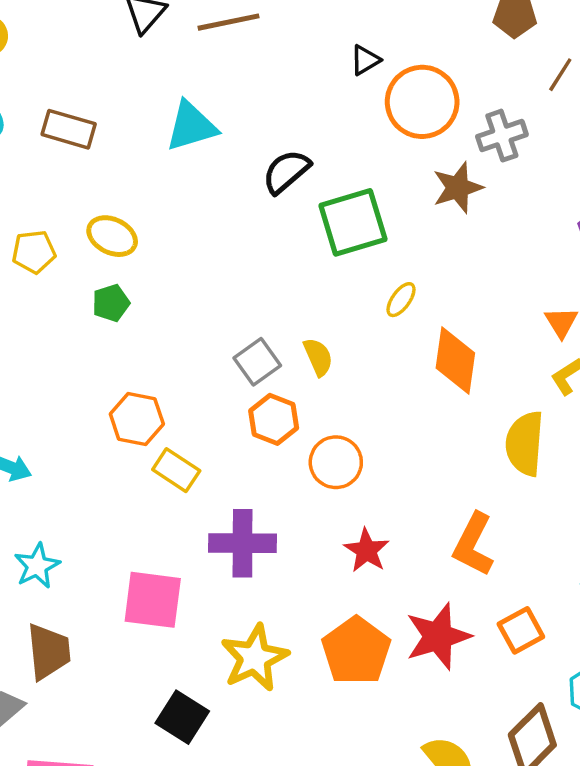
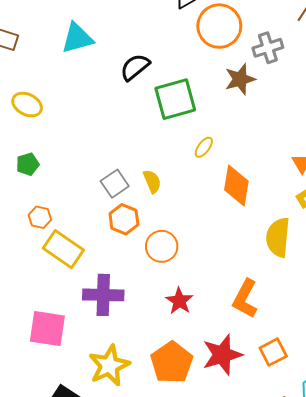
green pentagon: (111, 303) -> (28, 164), moved
orange hexagon: (137, 419) -> (40, 217), size x0.7
yellow rectangle: (176, 470) -> (63, 249), size x1.4

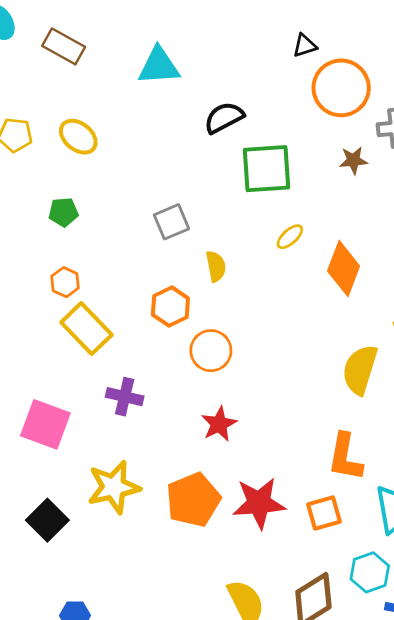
brown star: (240, 79) -> (353, 160), size x0.7
gray square: (115, 184) -> (171, 222), moved
orange diamond: (236, 185) -> (344, 268), moved
purple cross: (103, 295) -> (125, 397), size x0.7
orange L-shape: (245, 299) -> (345, 457), moved, turned -30

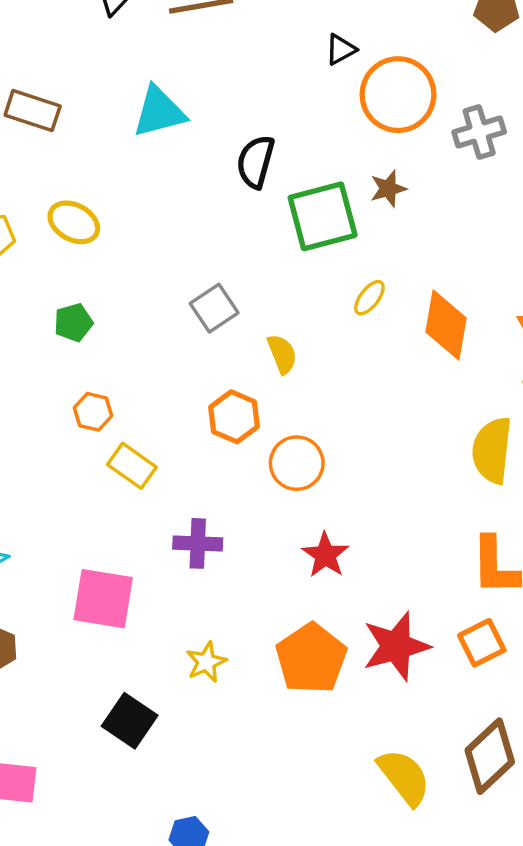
black semicircle: (224, 118) -> (256, 162), turned -36
brown star: (353, 160) -> (388, 189), moved
yellow rectangle: (86, 329) -> (132, 466), size x0.7
yellow star: (114, 487) -> (206, 662), size x0.6

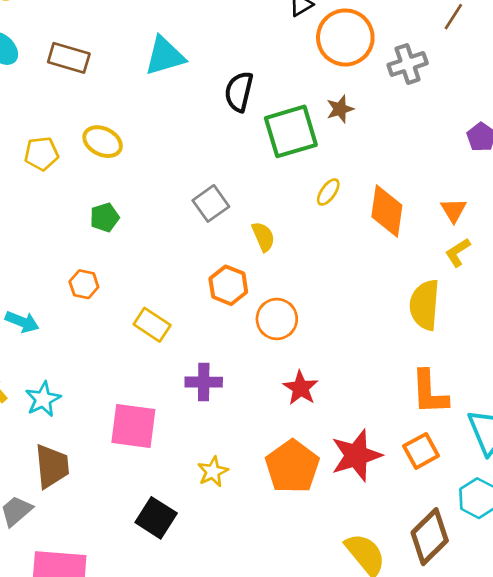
orange hexagon: (93, 412) -> (84, 284), moved

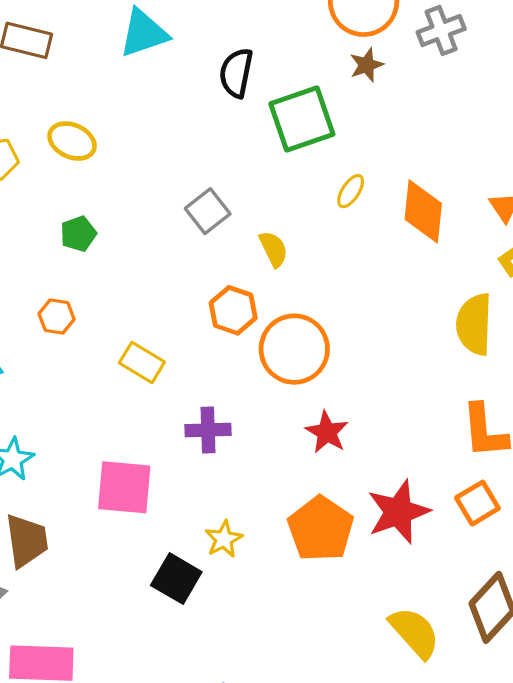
brown star: (340, 109) -> (366, 65), moved
orange circle: (277, 319) -> (294, 349), size x1.4
black square: (156, 518) -> (176, 579), moved

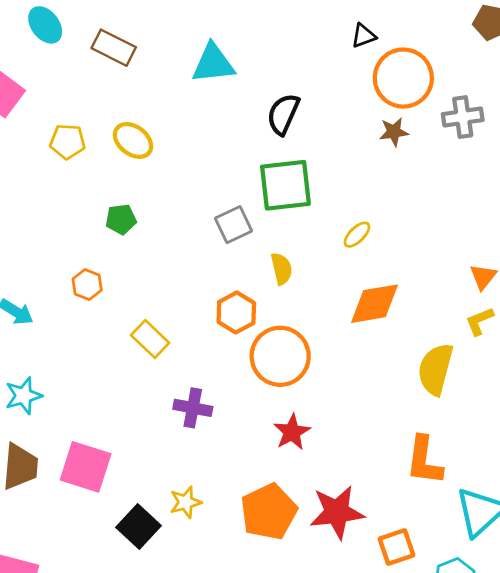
green square: (302, 119) -> (285, 185), moved
orange diamond: (423, 211) -> (375, 304), moved, turned 62
pink square: (124, 487) -> (86, 467), moved
orange square: (477, 503) -> (397, 547), moved

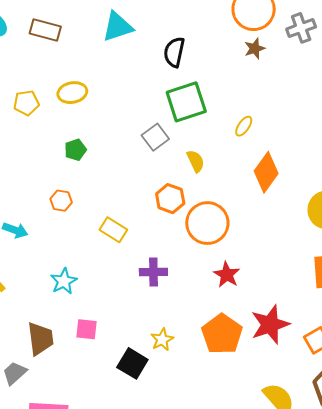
yellow ellipse: (133, 140) -> (72, 93), turned -36
orange diamond: (375, 304) -> (266, 172), turned -33
cyan star: (23, 396) -> (64, 281), moved
pink square: (86, 467) -> (87, 329), size x0.6

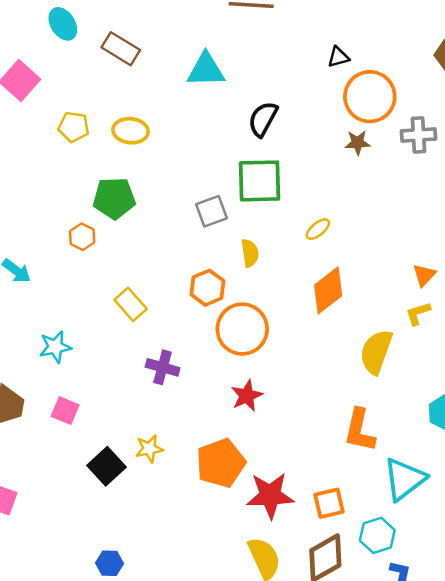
green pentagon: (75, 150) -> (114, 198), size x1.6
orange hexagon: (61, 201) -> (82, 237), moved
red star: (270, 324) -> (270, 495), moved

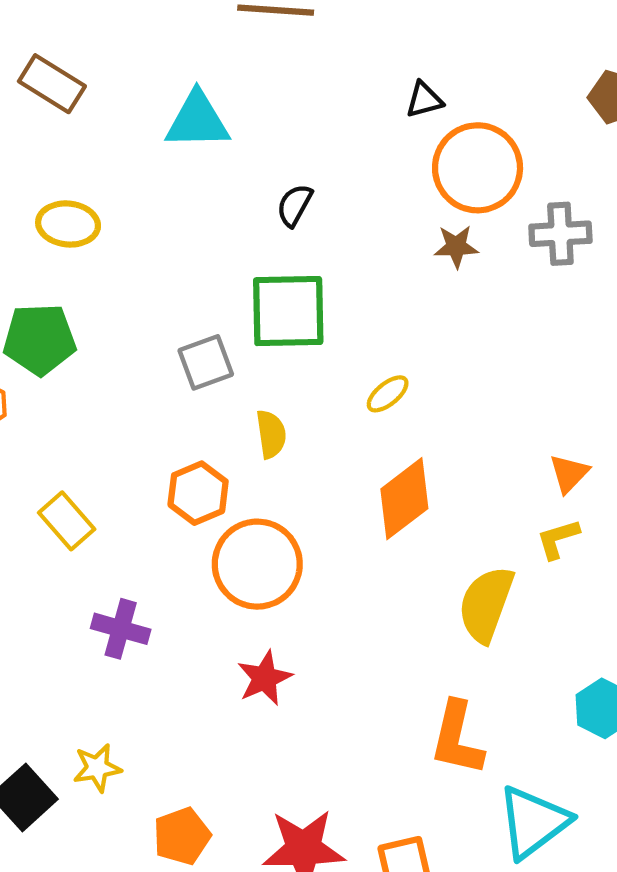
black semicircle: (263, 119) -> (295, 205), size x0.7
orange pentagon: (221, 463) -> (182, 836), moved, size x0.7

